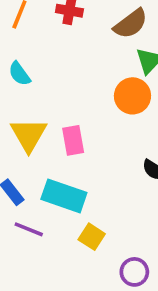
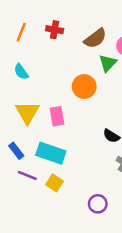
orange circle: (132, 96) -> (84, 87), moved
yellow square: (92, 237) -> (55, 183), moved

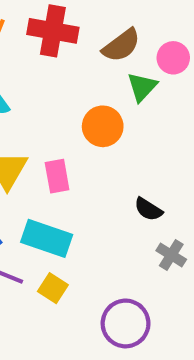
red cross: (55, 30) -> (53, 31), size x1.6
purple circle: (98, 204) -> (126, 323), size x1.5

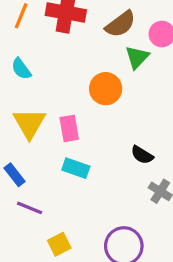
cyan rectangle: (47, 238) -> (76, 168), moved, size x0.7
yellow square: (53, 288) -> (59, 244), moved, turned 30

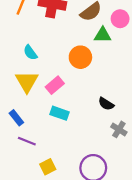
green triangle: (137, 57) -> (103, 35), turned 48
cyan semicircle: (21, 69) -> (30, 53), moved
pink rectangle: (69, 128) -> (55, 85), turned 60

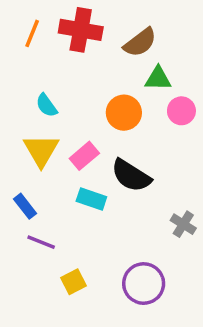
pink circle: (120, 19) -> (181, 111), moved
black semicircle: (106, 104) -> (131, 176), moved, size x1.6

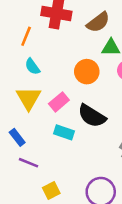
orange line: (32, 33) -> (26, 36), moved

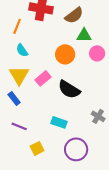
cyan rectangle: (64, 132) -> (59, 122), moved
blue rectangle: (17, 137) -> (14, 98), moved

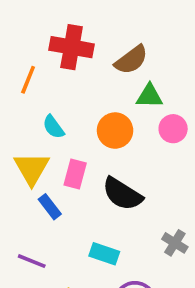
cyan semicircle: (22, 50) -> (53, 127), moved
pink rectangle: (43, 78) -> (75, 174), turned -35
blue rectangle: (14, 98) -> (50, 207), moved

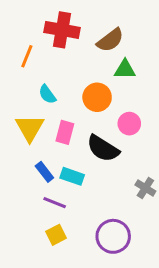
pink circle: (173, 129) -> (129, 124), moved
blue rectangle: (50, 207) -> (44, 172), moved
cyan rectangle: (104, 254) -> (72, 176), moved
purple line: (32, 261) -> (55, 203), moved

